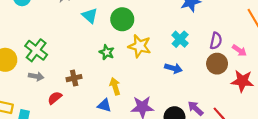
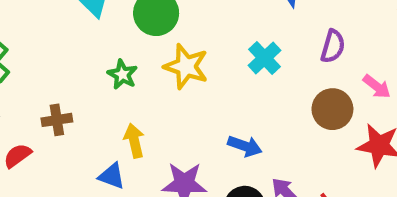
purple semicircle: (216, 41) -> (333, 46), moved
blue arrow: (173, 68) -> (245, 146), moved

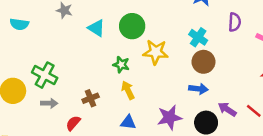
brown circle: (332, 109) -> (204, 62), moved
yellow arrow: (134, 141) -> (128, 90), moved

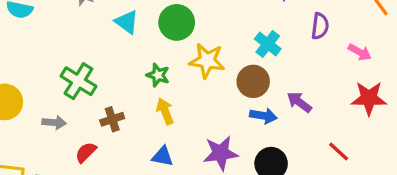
brown circle: (204, 62) -> (253, 81), moved
green cross: (45, 75) -> (78, 81), moved
purple arrow: (227, 109) -> (299, 102), moved

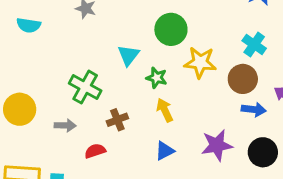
cyan triangle: (127, 22) -> (128, 55), moved, turned 35
red semicircle: (86, 152) -> (95, 151), turned 30
blue triangle: (163, 156) -> (165, 151), turned -35

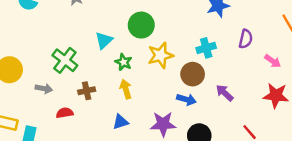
cyan cross: (254, 44) -> (206, 48), turned 30
yellow star: (200, 62) -> (161, 55), turned -30
blue arrow: (254, 109) -> (186, 99), moved

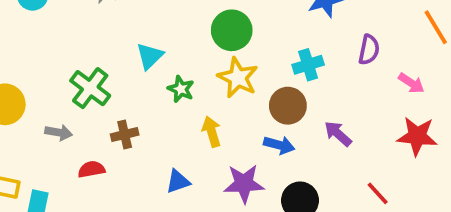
green circle: (141, 25) -> (232, 30), moved
yellow star: (161, 55) -> (238, 78), turned -30
yellow arrow: (126, 89) -> (212, 132), moved

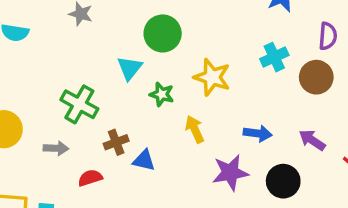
green circle: (232, 30) -> (163, 33), moved
brown circle: (288, 106) -> (316, 77), moved
purple arrow: (338, 134) -> (312, 140), moved
blue triangle: (178, 181) -> (144, 160), moved, turned 40

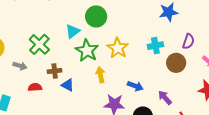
green star: (162, 94) -> (87, 51), size x1.6

